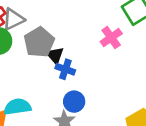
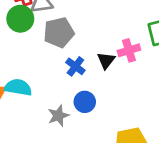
black triangle: (55, 55) -> (106, 60), moved
blue circle: (74, 102) -> (85, 102), moved

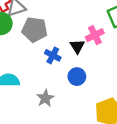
gray pentagon: (59, 32) -> (35, 30), turned 30
blue circle: (85, 102) -> (77, 77), moved

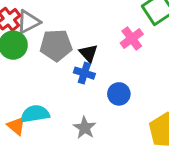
black triangle: (77, 46) -> (88, 53), moved

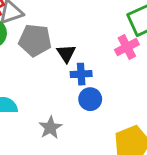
pink cross: (132, 39) -> (127, 47), moved
blue cross: (84, 73) -> (81, 74), moved, turned -30

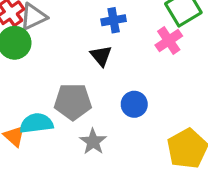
gray pentagon: (35, 40) -> (73, 102), moved
blue cross: (81, 74) -> (114, 20), moved

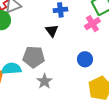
blue circle: (134, 104) -> (85, 59), moved

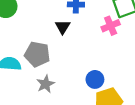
blue circle: (85, 59) -> (95, 79), moved

